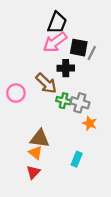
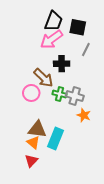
black square: (79, 48) -> (78, 27), moved
pink circle: (16, 93) -> (31, 93), moved
cyan rectangle: (77, 159) -> (55, 138), moved, size x1.5

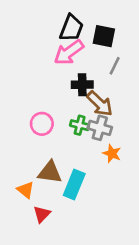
brown arrow: (43, 78) -> (100, 104), moved
orange triangle: (33, 143) -> (26, 190), moved

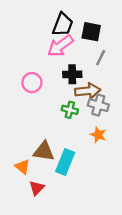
brown arrow: (100, 104) -> (88, 91), turned -50
pink circle: (42, 124) -> (32, 83), moved
gray cross: (100, 128) -> (98, 105), moved

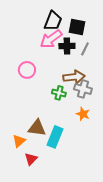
black cross: (72, 74) -> (67, 46), moved
orange triangle: (22, 167) -> (19, 141), turned 40

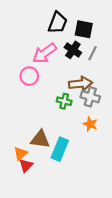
pink arrow: (51, 39) -> (45, 53), moved
black cross: (67, 46) -> (73, 50), turned 35
red triangle: (31, 159) -> (26, 165), moved

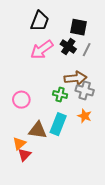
black trapezoid: (58, 23) -> (40, 21), moved
pink circle: (29, 76) -> (21, 100), moved
cyan rectangle: (60, 149) -> (58, 124), moved

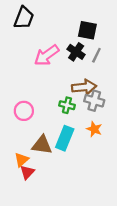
black trapezoid: (40, 21) -> (24, 18), moved

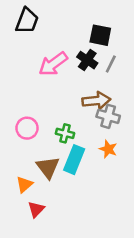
green cross: (67, 105) -> (65, 133), moved
brown triangle: (42, 145) -> (48, 167), turned 45
red triangle: (27, 172) -> (36, 209), moved

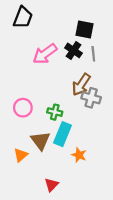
gray line: (111, 64) -> (93, 54), turned -32
brown arrow: (96, 101) -> (81, 85), turned 130
orange star: (108, 149) -> (79, 155), moved
red triangle: (36, 209) -> (52, 185), moved

